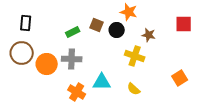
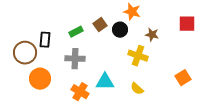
black rectangle: (26, 23) -> (45, 40), moved
brown square: (97, 25) -> (100, 25), turned 32
orange circle: (47, 64) -> (40, 79), moved

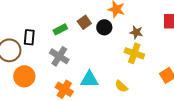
yellow cross: (138, 56) -> (134, 53), moved
gray cross: (75, 59) -> (59, 56), turned 30

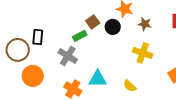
green rectangle: (60, 29) -> (80, 36), moved
brown star: (136, 32) -> (145, 24), moved

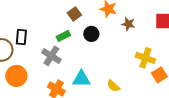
brown square: (93, 22) -> (74, 14), moved
black circle: (113, 27) -> (91, 34), moved
yellow cross: (143, 53) -> (145, 58), moved

